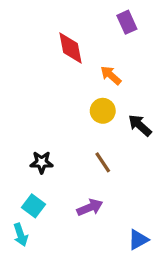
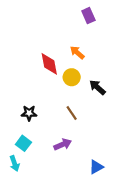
red diamond: (71, 48) -> (49, 64), moved

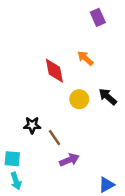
yellow circle: (72, 77) -> (79, 99), moved
brown line: (72, 113) -> (54, 138), moved
cyan square: (23, 143) -> (12, 159), moved, turned -32

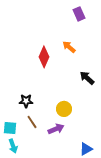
red diamond: (54, 71) -> (44, 57), turned 35
yellow circle: (79, 99) -> (64, 109), moved
brown line: (54, 138) -> (32, 122), moved

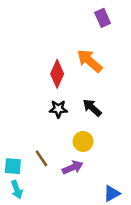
orange arrow: (69, 47) -> (90, 61), size x1.5
black arrow: (87, 78) -> (92, 108), moved
black star: (26, 101) -> (58, 109), moved

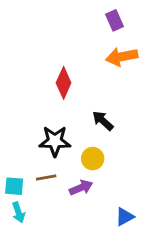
orange arrow: (90, 61) -> (122, 57), moved, turned -52
black star: (58, 109) -> (55, 141), moved, size x1.5
brown line: (41, 158) -> (46, 177), turned -66

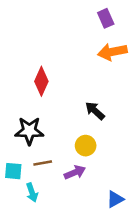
red diamond: (64, 83) -> (41, 81), moved
black star: (55, 141) -> (29, 131), moved
cyan arrow: (18, 212) -> (32, 192), moved

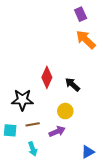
orange arrow: (112, 52) -> (86, 40), turned 55
red diamond: (41, 81) -> (47, 77), moved
cyan arrow: (32, 192) -> (33, 149), moved

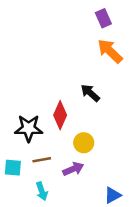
red diamond: (47, 77) -> (60, 115), moved
black arrow: (72, 85) -> (90, 93), moved

